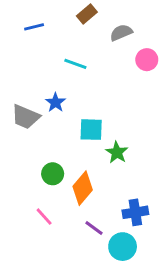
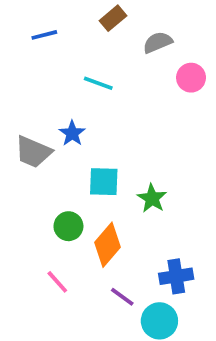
cyan square: (91, 130) -> (104, 182), moved

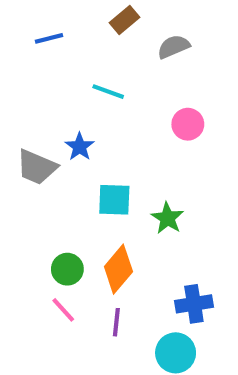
pink circle: (191, 78) -> (188, 124), moved
green circle: (68, 226) -> (67, 269), moved
purple line: (122, 297) -> (116, 322), moved, turned 60

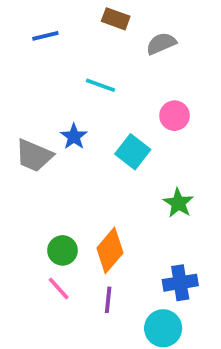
brown rectangle: (125, 20) -> (116, 19), turned 60
cyan square: (114, 200) -> (133, 152), moved, turned 36
green star: (167, 218) -> (178, 203), moved

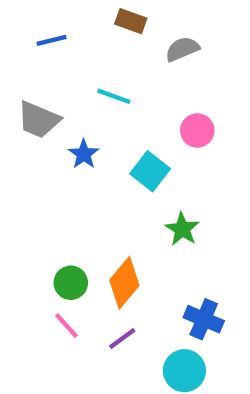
gray trapezoid: (34, 155) -> (39, 120), moved
green star: (178, 203) -> (182, 229), moved
blue cross: (180, 283) -> (204, 319), turned 32
purple line: (108, 300) -> (122, 339), turned 48

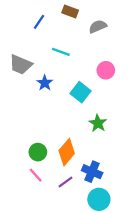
blue line: (51, 40) -> (39, 22), moved, turned -42
blue cross: (204, 319) -> (92, 172), moved

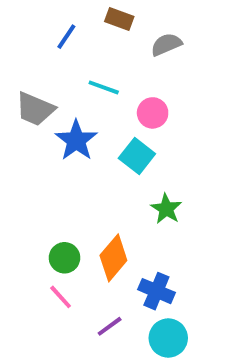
pink circle: (106, 70) -> (153, 113), moved
blue star: (45, 83) -> (76, 140), size x1.5
purple line: (66, 182) -> (110, 326), moved

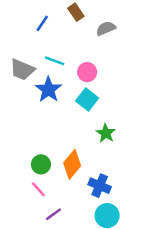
brown rectangle: (119, 19) -> (76, 12), turned 35
cyan line: (104, 87) -> (55, 61), moved
pink circle: (153, 113) -> (87, 72), moved
purple line: (110, 326) -> (53, 214), moved

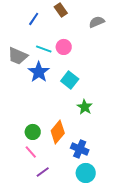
gray semicircle: (106, 28) -> (97, 22), moved
pink circle: (87, 72) -> (64, 47), moved

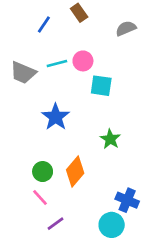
cyan line: (44, 49) -> (57, 64), turned -35
blue star: (39, 72) -> (56, 117), moved
cyan square: (70, 80) -> (101, 86), moved, turned -30
blue cross: (80, 149) -> (127, 200), moved

